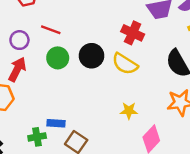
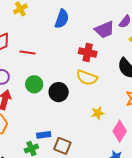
red line: (51, 30) -> (28, 53), moved
black circle: (92, 56) -> (59, 92), moved

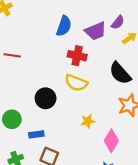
blue semicircle: (62, 19) -> (64, 26), moved
green circle: (34, 84) -> (12, 119), moved
blue rectangle: (44, 135) -> (36, 134), moved

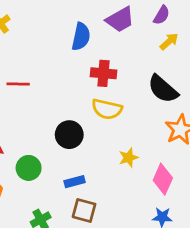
purple semicircle: (118, 22) -> (162, 15), moved
purple trapezoid: (95, 31) -> (120, 20), moved
blue rectangle: (36, 134) -> (75, 182), moved

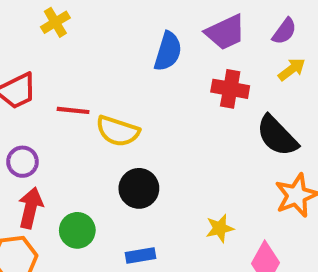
red cross: (103, 73) -> (230, 89), moved
yellow semicircle: (107, 109) -> (118, 131), moved

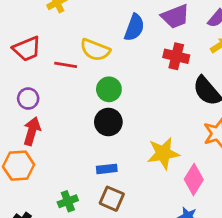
yellow semicircle: (118, 131) -> (95, 50), moved
yellow star: (220, 228) -> (163, 153), size x1.6
green circle: (77, 230) -> (109, 89), moved

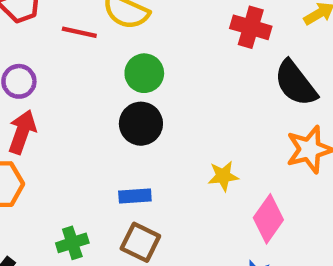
yellow star: (163, 153) -> (223, 176), size x0.6

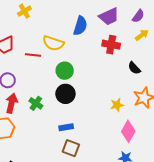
black semicircle: (296, 83) -> (134, 68), size x0.6
yellow star: (223, 176) -> (117, 105), moved
green cross: (72, 243) -> (36, 103), moved, turned -32

